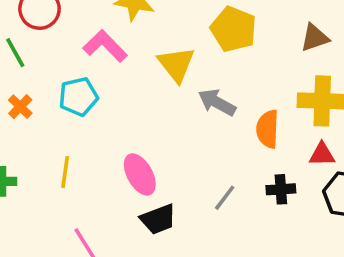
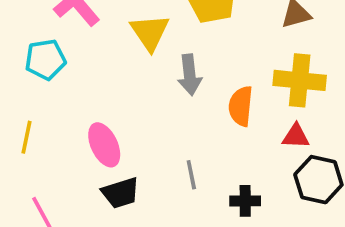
gray arrow: (217, 102) -> (190, 75), turned -129
black cross: (281, 189) -> (245, 201), moved
gray line: (225, 198) -> (191, 175), turned -52

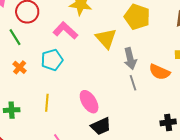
orange semicircle: (241, 106) -> (160, 72), turned -65
gray line: (191, 175) -> (133, 83), moved

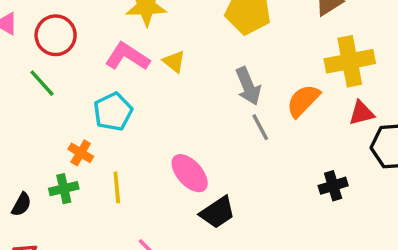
yellow triangle: (106, 38) -> (174, 62), moved, size x0.6
orange cross: (20, 67) -> (81, 153), moved
orange semicircle: (160, 72) -> (303, 101), turned 120
green cross: (12, 110) -> (64, 189), moved

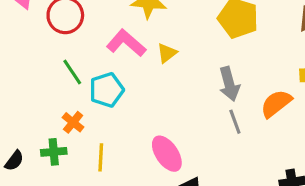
yellow triangle: (174, 62) -> (167, 53), turned 35
green line: (42, 83) -> (72, 72), moved

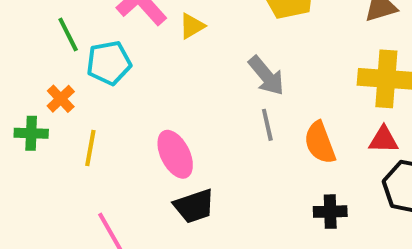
gray arrow: (229, 84) -> (266, 76), turned -32
orange semicircle: (276, 104) -> (320, 143), moved, turned -80

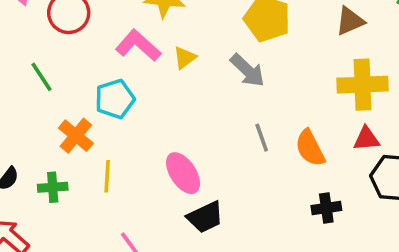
green line: (68, 34) -> (42, 77), moved
gray arrow: (266, 76) -> (247, 70), moved
orange cross: (61, 99) -> (76, 136), size x1.4
green cross: (31, 133) -> (53, 187), moved

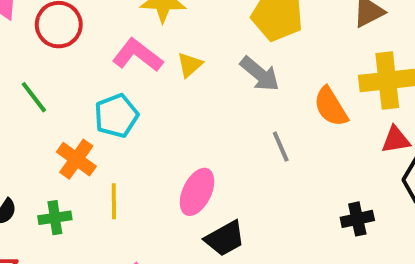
orange semicircle: (310, 148) -> (331, 107), moved
pink ellipse: (183, 173) -> (197, 192), turned 63

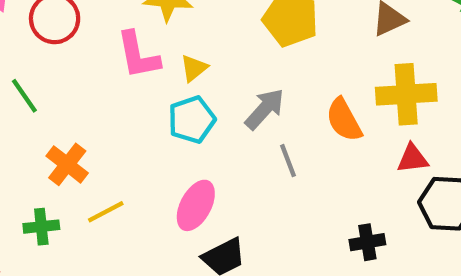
pink L-shape: (138, 55) -> (138, 55), turned -141
gray arrow: (260, 74) -> (265, 109), moved, turned -90
cyan pentagon: (116, 116) -> (192, 120), moved
yellow line: (114, 201) -> (106, 212), turned 60

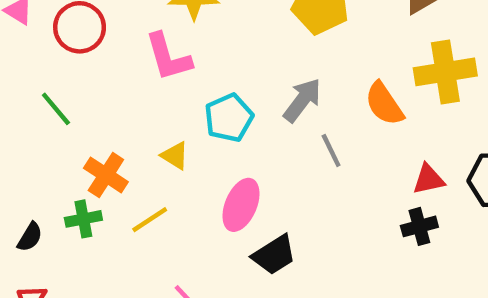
yellow triangle: (194, 68) -> (175, 156), moved, turned -44
red triangle: (413, 159) -> (428, 179), moved
green cross: (41, 227) -> (83, 219), moved

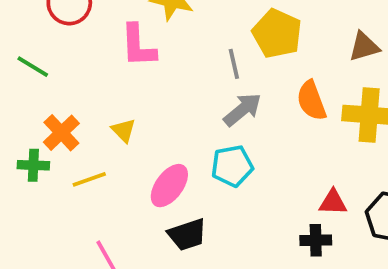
orange semicircle: (384, 104) -> (311, 101), moved
green line: (56, 109) -> (33, 67), turned -32
cyan pentagon: (229, 118) -> (232, 166), moved
gray line: (331, 151) -> (234, 64), moved

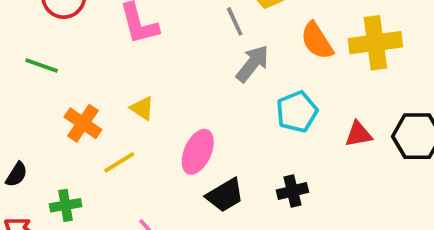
green cross: (33, 165) -> (66, 205), moved
cyan pentagon: (232, 166) -> (297, 112), moved
black cross: (316, 240) -> (292, 191), moved

